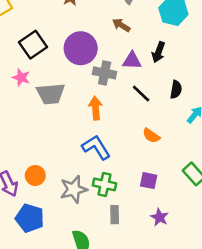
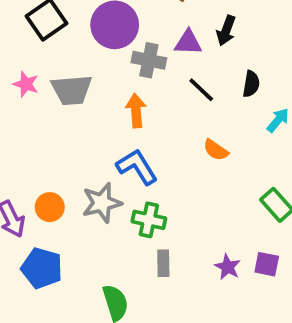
pink star: (21, 78) -> (26, 84), moved
purple square: (149, 181) -> (267, 264), moved
gray star: (74, 189) -> (102, 203), moved

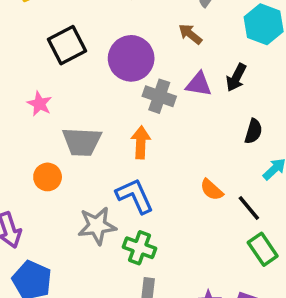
gray trapezoid: (72, 90) -> (82, 142), moved
black line: (201, 90) -> (249, 208), moved
orange circle: (50, 207) -> (48, 177), moved

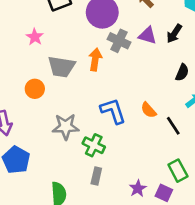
orange arrow: (141, 142) -> (95, 59), moved
blue L-shape: (135, 196) -> (113, 111), moved
green rectangle: (263, 249) -> (178, 171), moved

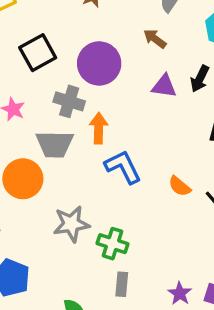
gray cross: (119, 41) -> (69, 101), moved
orange circle: (35, 89) -> (23, 179), size x1.5
blue L-shape: (113, 111) -> (123, 167), moved

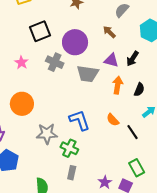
orange arrow: (99, 128) -> (118, 85), moved
gray trapezoid: (55, 144) -> (88, 74), moved
blue L-shape: (123, 167) -> (79, 120), moved

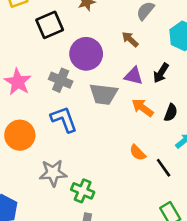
black square: (40, 31) -> (50, 25), moved
pink star: (21, 62) -> (18, 82), size x1.5
orange arrow: (118, 85) -> (143, 108), turned -60
blue L-shape: (79, 120) -> (64, 119), moved

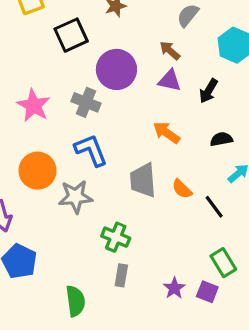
purple triangle: (134, 76) -> (170, 81), moved
gray trapezoid: (104, 94) -> (143, 180), moved, turned 80
orange arrow: (143, 108) -> (166, 133), moved
black semicircle: (171, 113) -> (221, 139), turned -120
gray star: (53, 173) -> (75, 197), moved

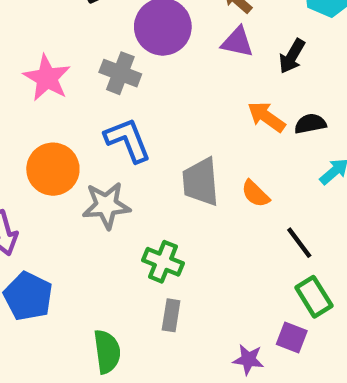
orange arrow: (166, 133) -> (266, 117), moved
black line: (214, 207) -> (299, 243), moved
purple star: (174, 288) -> (248, 359), moved, turned -30

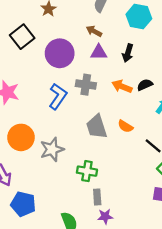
gray cross: (120, 73) -> (86, 85), moved
blue L-shape: (128, 140) -> (58, 96), moved, turned 70
purple star: (248, 359) -> (105, 217), moved

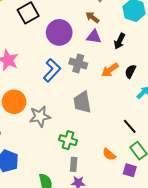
black semicircle: (145, 85) -> (130, 71), turned -48
orange arrow: (122, 86) -> (110, 70), turned -66
orange semicircle: (125, 126) -> (109, 154), moved

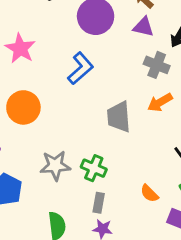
gray cross: (78, 64) -> (157, 65), moved
orange arrow: (110, 70) -> (160, 102), moved
gray star: (40, 116) -> (55, 166), moved

